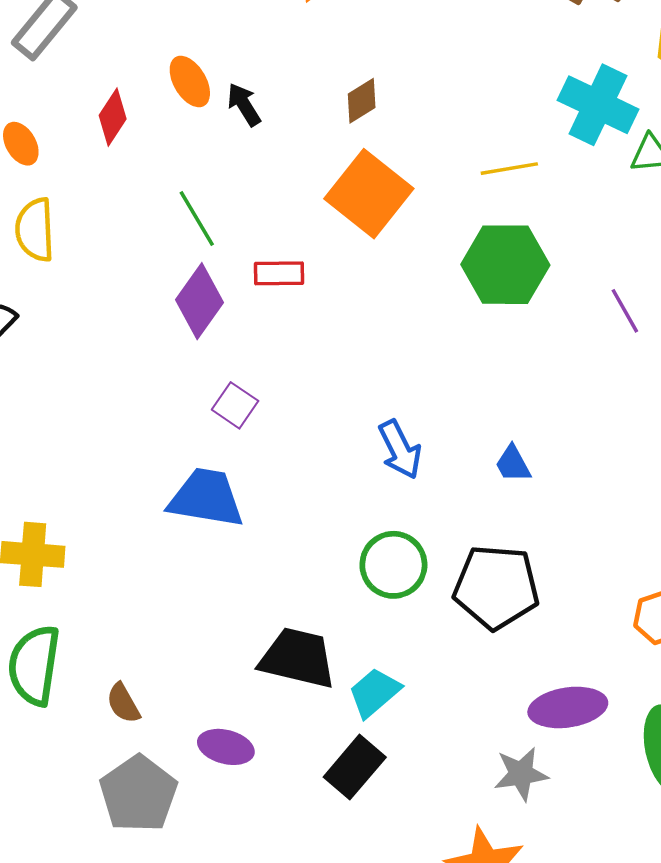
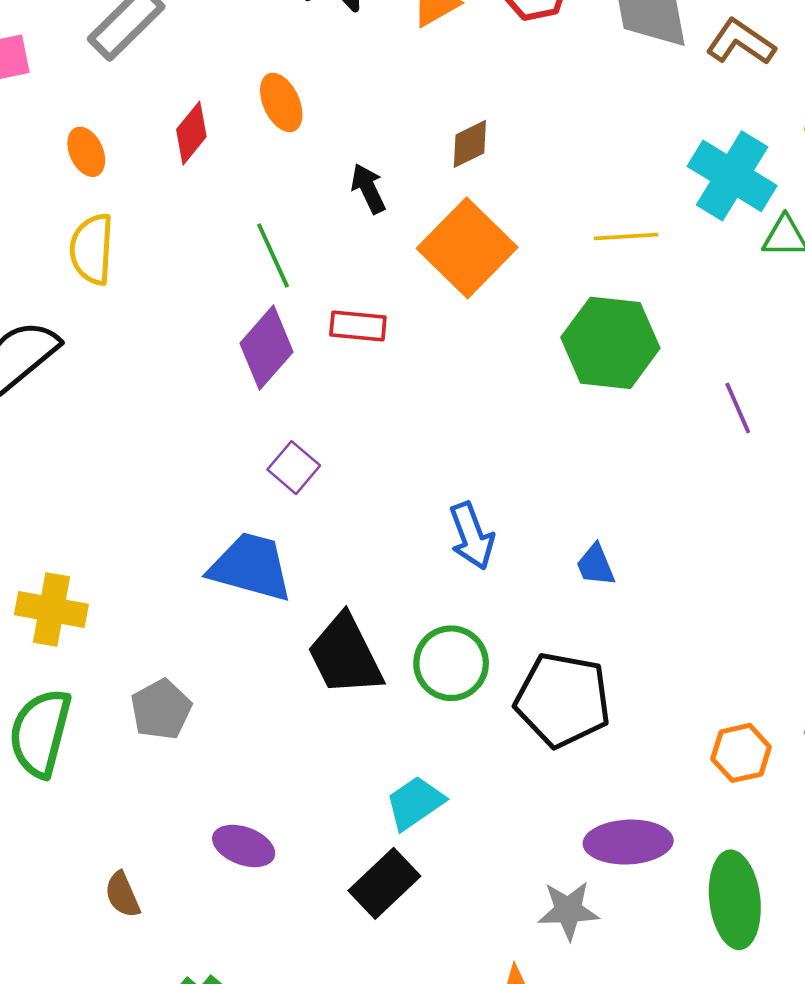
black arrow: (244, 105) -> (368, 189), moved
black trapezoid: (298, 658) -> (345, 655), moved, turned -136
brown semicircle: (123, 703) -> (122, 895), moved
gray pentagon: (138, 794) -> (161, 710), moved, size x0.7

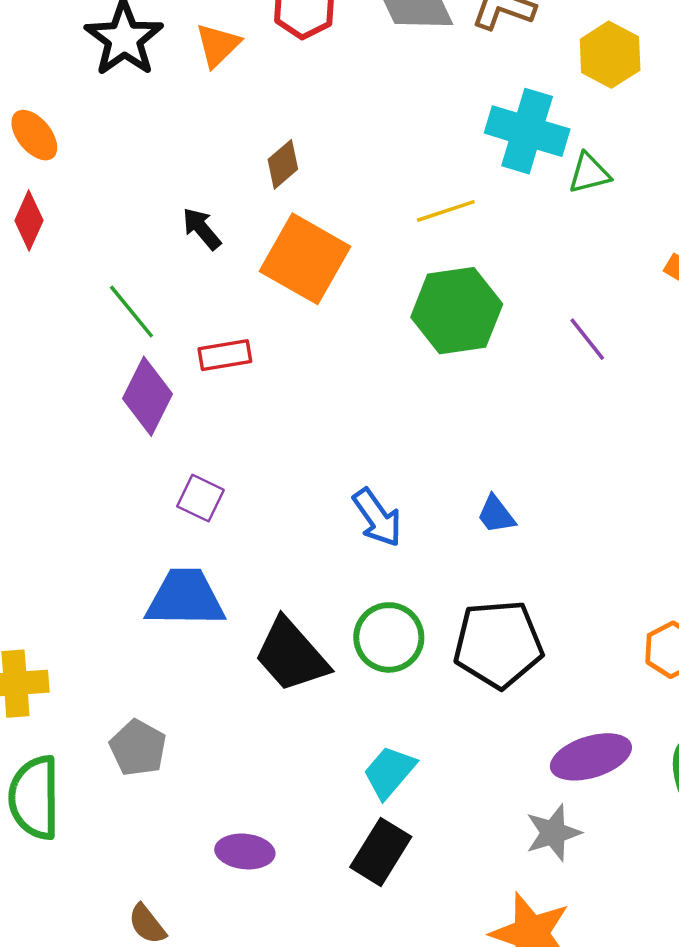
orange ellipse: (281, 102) -> (34, 135), moved

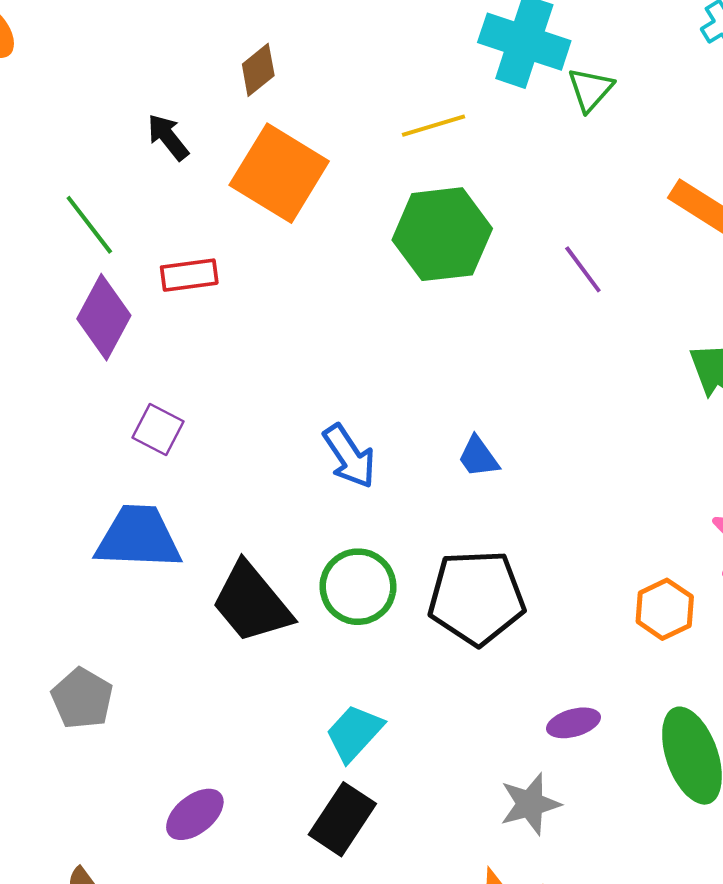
green triangle: (589, 173) -> (590, 89), turned -36
purple ellipse: (591, 757) -> (573, 723), size x0.6
purple ellipse: (245, 851) -> (195, 814), turned -46

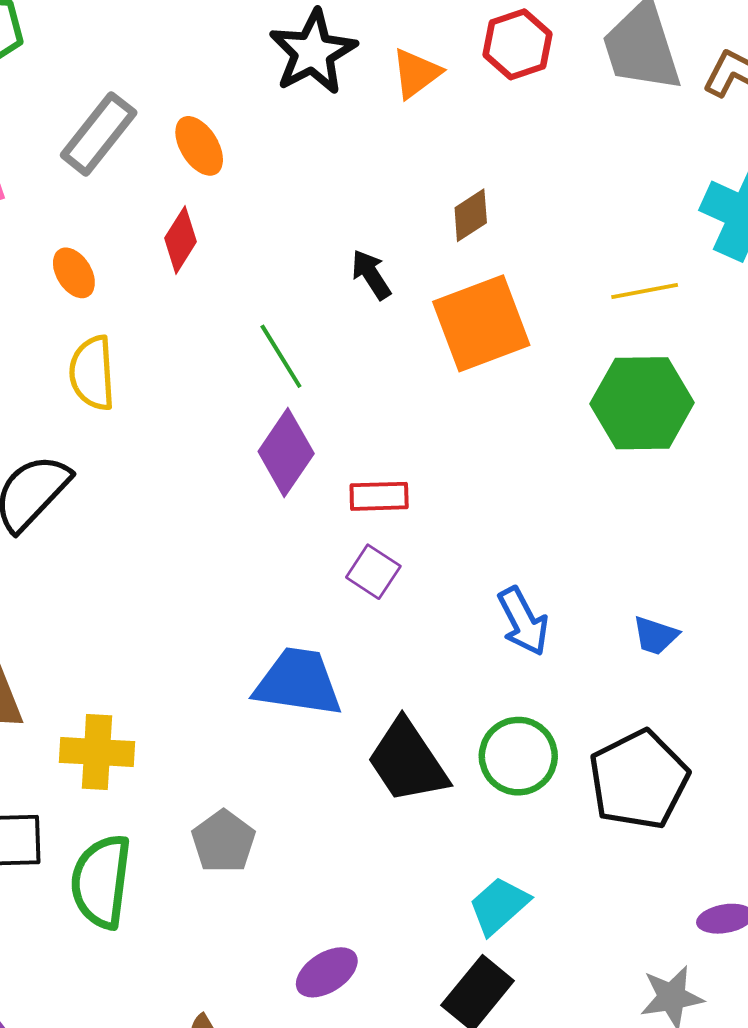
orange square: (279, 173) -> (481, 323), turned 32
red rectangle: (189, 275) -> (379, 496), moved
purple square: (158, 429) -> (373, 572), moved
blue trapezoid: (478, 457) -> (655, 636), turned -42
black pentagon: (477, 597) -> (639, 780), turned -30

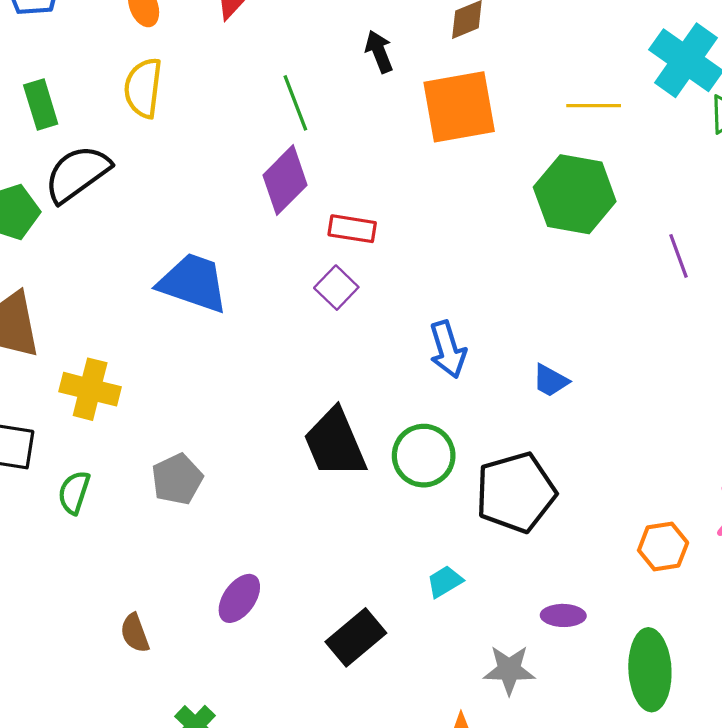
blue trapezoid: (298, 682) -> (193, 283), moved
green semicircle: (101, 881) -> (74, 492), size x0.6
cyan trapezoid: (499, 906) -> (445, 582), moved, size x0.7
purple ellipse: (327, 972) -> (239, 598), turned -33

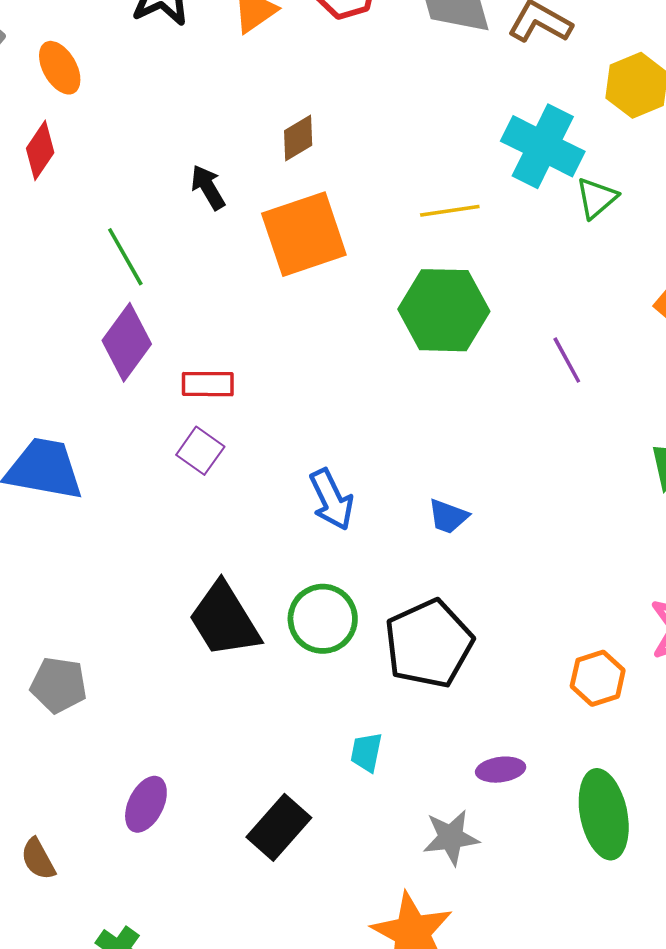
gray pentagon: (177, 479) -> (59, 685), turned -30
cyan trapezoid: (445, 582) -> (366, 752), turned -39

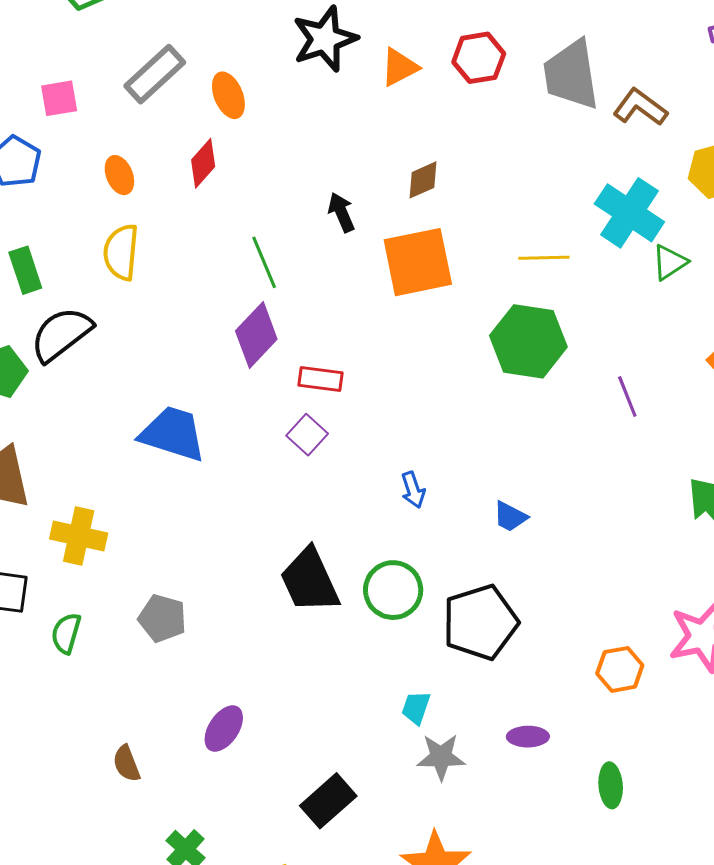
blue arrow: (331, 500) -> (413, 490), size x0.7
green ellipse: (604, 814) -> (611, 785), size x0.6
black rectangle: (279, 827) -> (328, 801), moved
gray star: (451, 837) -> (441, 757), moved

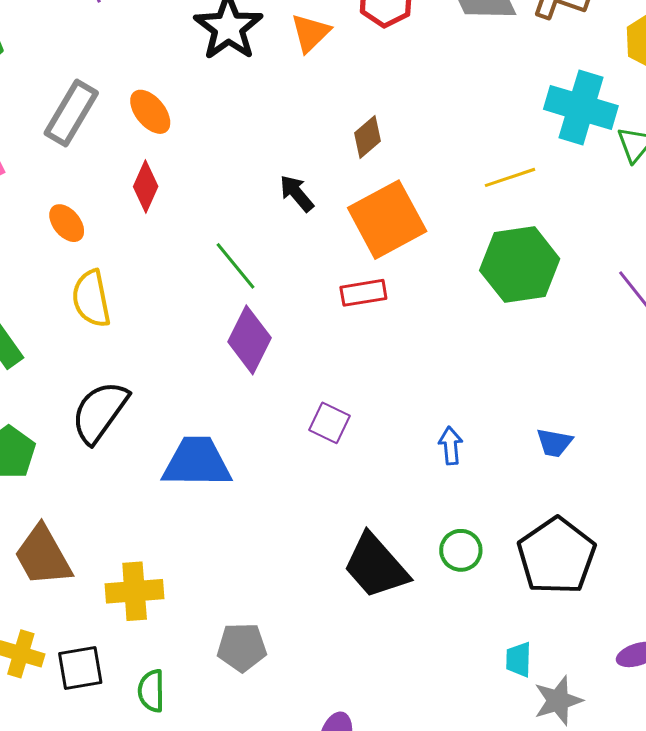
black semicircle: (61, 334) -> (100, 412), moved
red rectangle: (320, 379) -> (363, 293), moved
blue arrow: (413, 490) -> (451, 446), turned -150
green circle: (393, 590) -> (461, 550), size x0.7

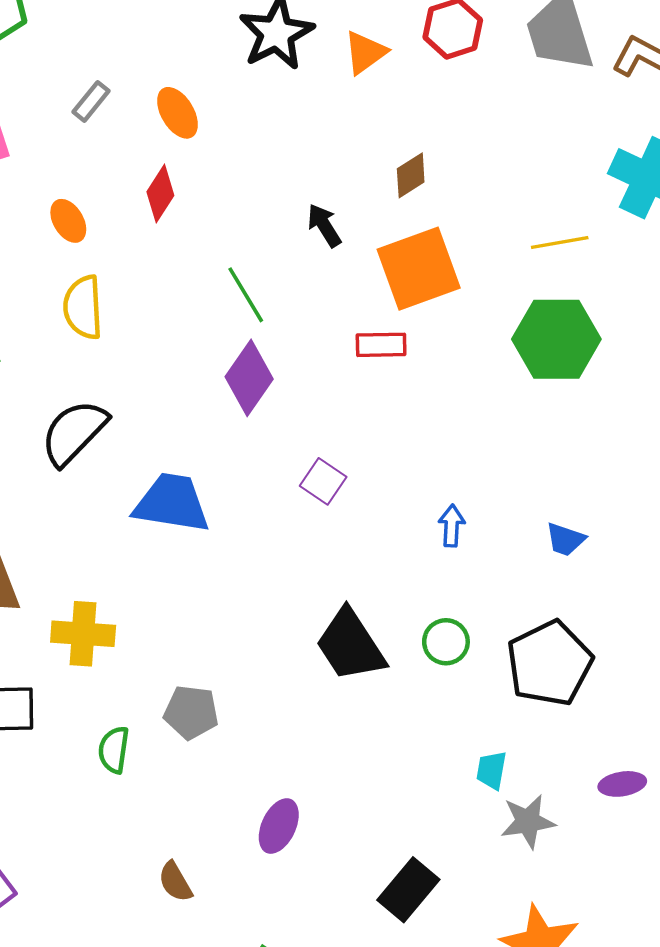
gray rectangle: (71, 113) -> (91, 101), size x0.6
green semicircle: (151, 691) -> (114, 750), moved

